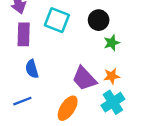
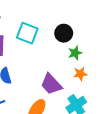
orange star: (112, 76) -> (80, 74), moved

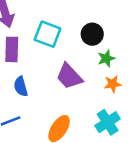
purple trapezoid: (51, 84) -> (69, 76), moved

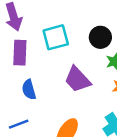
cyan square: (48, 34) -> (56, 37), turned -36

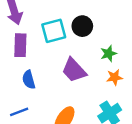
black circle: (100, 37) -> (82, 26), moved

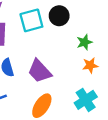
purple trapezoid: (74, 70) -> (40, 71), moved

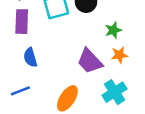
purple trapezoid: (40, 71) -> (90, 61), moved

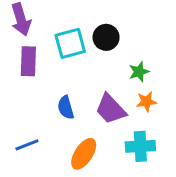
blue semicircle: (30, 57) -> (66, 108), moved
cyan cross: (115, 92) -> (140, 146), turned 30

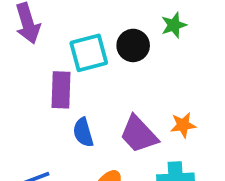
purple rectangle: (28, 61) -> (61, 90), moved
green star: (139, 72) -> (174, 25), moved

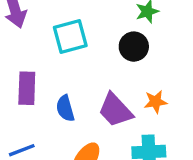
black circle: (133, 45) -> (134, 47), moved
purple rectangle: (61, 90) -> (27, 88), moved

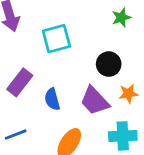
black circle: (134, 47) -> (109, 64), moved
purple rectangle: (27, 88) -> (20, 82), turned 36

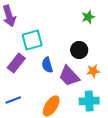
cyan square: (56, 39) -> (32, 40), moved
blue semicircle: (52, 99) -> (47, 65), moved

